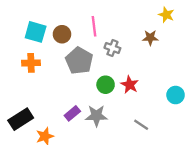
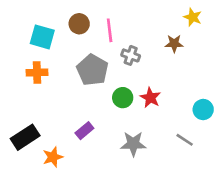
brown circle: (62, 34) -> (79, 24), moved
gray star: (96, 116) -> (133, 144), moved
gray line: (141, 125) -> (185, 140), moved

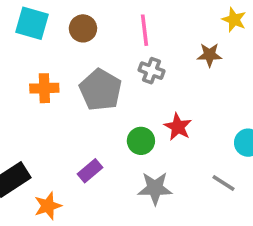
pink line: (110, 30) -> (144, 30), moved
cyan square: (42, 37) -> (32, 23), moved
orange cross: (37, 73) -> (44, 88), moved
green circle: (123, 98) -> (141, 141), moved

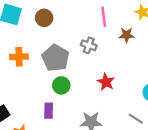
pink line: (144, 30) -> (104, 17), moved
green circle: (141, 141) -> (61, 85), moved
purple rectangle: (90, 171) -> (49, 111), turned -49

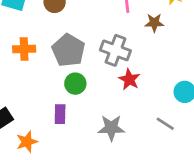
gray cross: (89, 45) -> (115, 50), moved, size x1.5

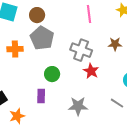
brown star: (154, 23) -> (115, 44), moved
gray pentagon: (68, 50) -> (42, 38), moved

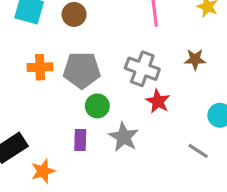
gray pentagon: (42, 38) -> (82, 70), moved, turned -30
gray star: (78, 106) -> (124, 137), moved, turned 30

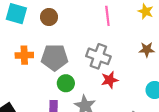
brown star: (195, 59) -> (147, 50), moved
red star: (158, 101) -> (110, 80), turned 30

